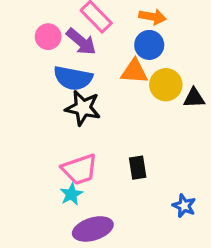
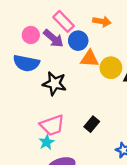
blue circle: (149, 45) -> (78, 41), moved
blue semicircle: (73, 78) -> (26, 63), moved
black rectangle: (138, 168) -> (92, 124), turned 49

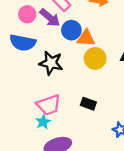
blue circle: (78, 41) -> (71, 30), moved
yellow circle: (111, 68) -> (95, 58), moved
black rectangle: (92, 124) -> (88, 104), turned 70

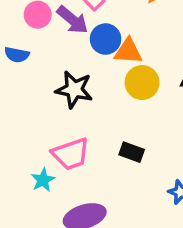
blue semicircle: (23, 43) -> (17, 55), moved, size x0.6
cyan star: (43, 122) -> (43, 180), moved

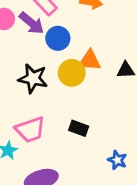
orange triangle: (128, 51) -> (90, 60), moved
yellow circle: (142, 83) -> (72, 73), moved

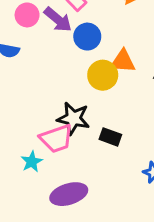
black star: (33, 78) -> (73, 118), moved

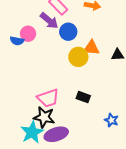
pink circle: (27, 15) -> (28, 34), moved
black star: (73, 118) -> (44, 117), moved
cyan star: (32, 162) -> (32, 132), moved, size x1.6

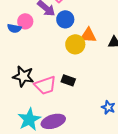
black rectangle: (83, 97) -> (68, 80), moved
black star: (44, 117) -> (23, 76), moved

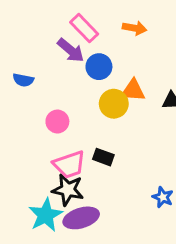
pink circle: (25, 21) -> (57, 122), moved
black star: (23, 76) -> (68, 190), moved

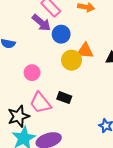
pink trapezoid: (69, 165) -> (40, 103), turned 70
black star: (68, 190) -> (18, 116), moved, turned -30

